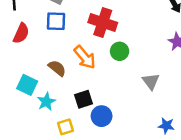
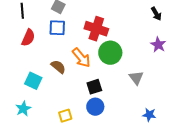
green circle: (120, 51) -> (110, 53), size x1.5
black square: (84, 99) -> (94, 87), moved
cyan star: (46, 102) -> (23, 109), moved

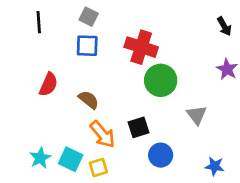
red semicircle: (28, 38) -> (48, 84), moved
orange arrow: (81, 58) -> (102, 134), moved
cyan square: (33, 81) -> (71, 159), moved
blue circle: (95, 107) -> (161, 155), moved

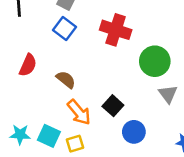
blue square: (87, 46) -> (65, 29), turned 35
green circle: (161, 80) -> (155, 61), moved
black square: (138, 127) -> (113, 106), turned -30
cyan star: (40, 158) -> (20, 134), turned 30

